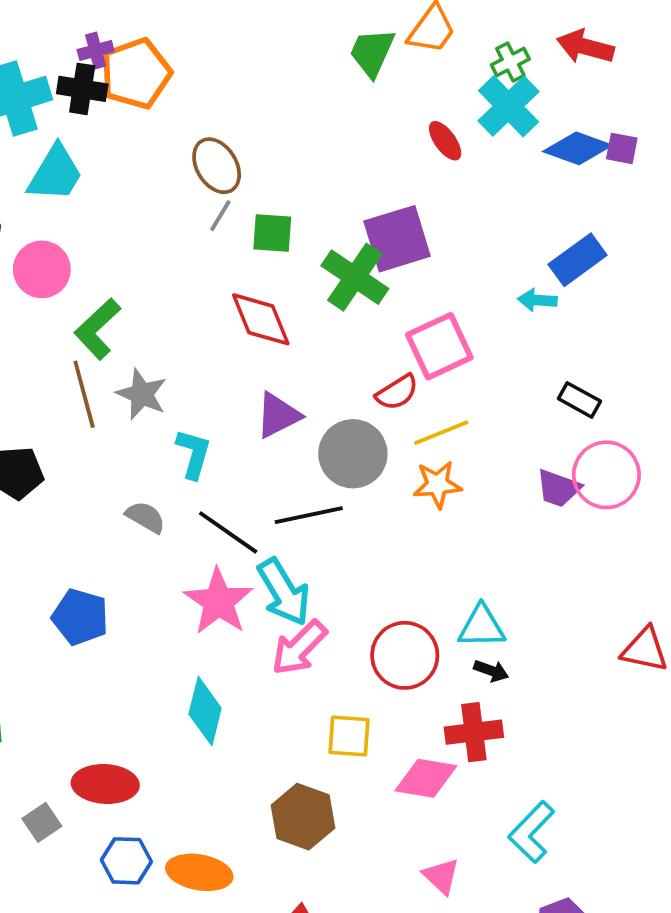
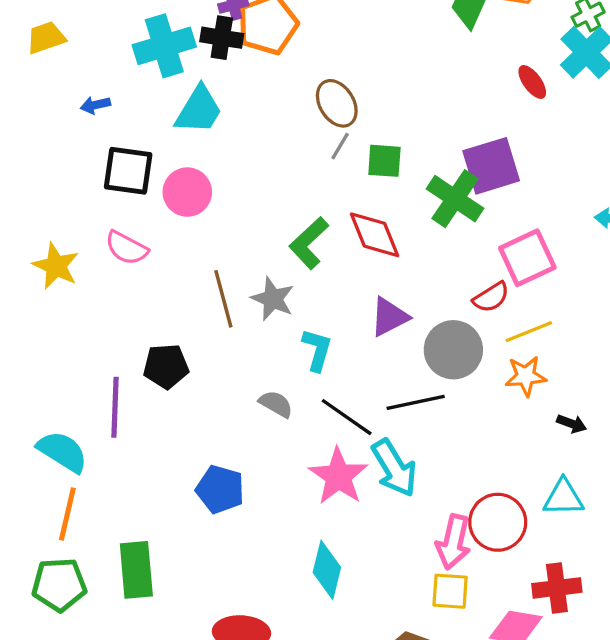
green L-shape: (98, 329) -> (309, 243), moved
pink arrow: (299, 648) -> (453, 542), moved, turned -32
black arrow: (491, 671) -> (572, 424), moved

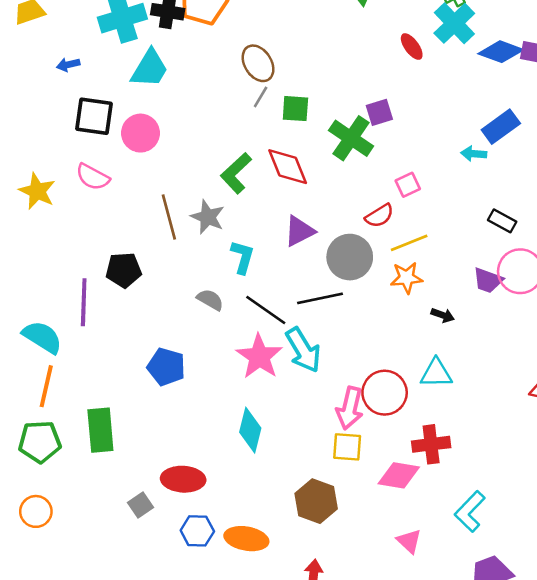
purple square: (491, 166) -> (379, 112), size x0.6
pink square: (527, 258) -> (408, 185), size x0.6

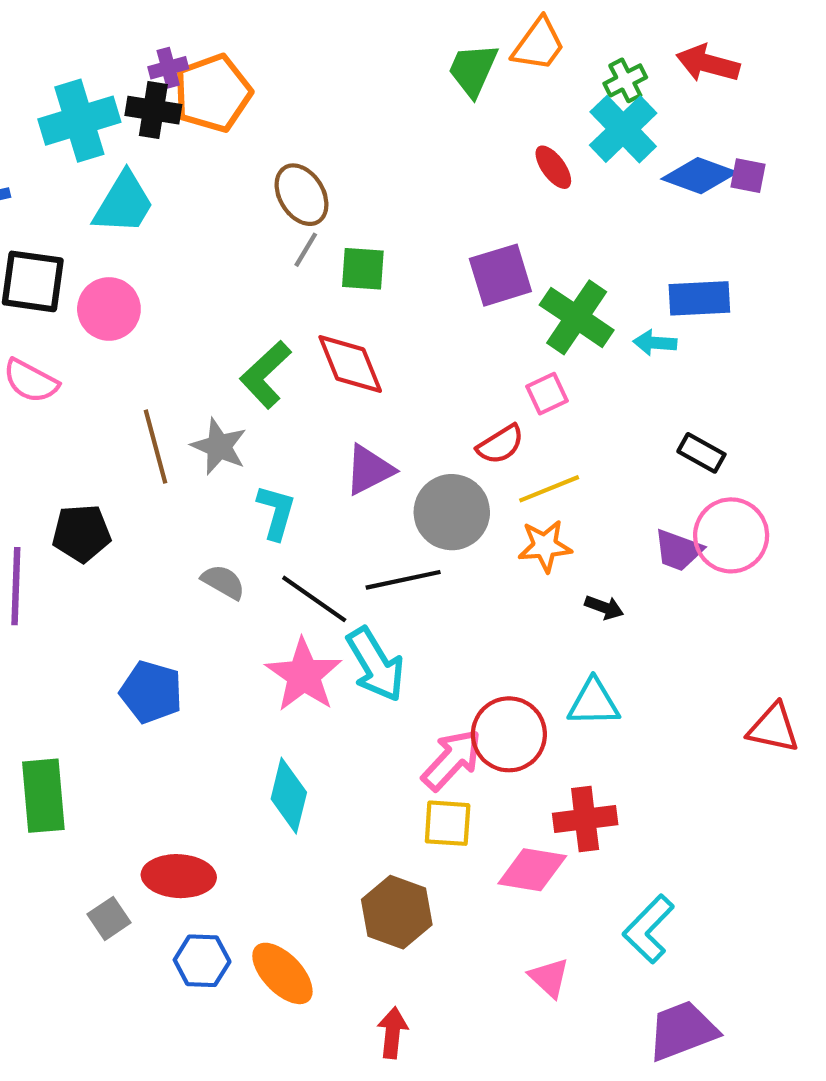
purple square: (379, 112) -> (500, 275), size x1.4
blue rectangle: (501, 127) -> (699, 298), turned 33
green cross: (351, 138) -> (577, 317), moved
pink arrow: (350, 408) -> (452, 760), turned -150
orange ellipse: (246, 539) -> (282, 973), turned 36

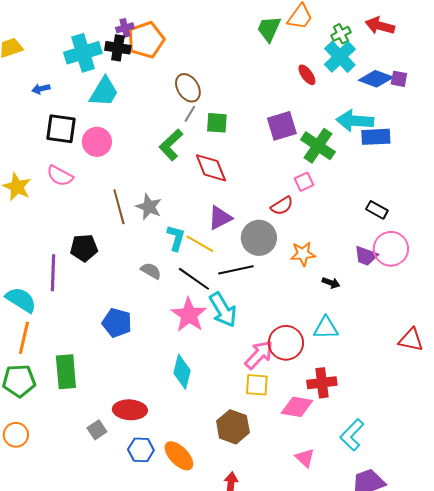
cyan arrow: (655, 343) -> (355, 121), moved, size x1.8
green L-shape: (266, 375) -> (171, 145), moved
yellow line: (549, 489) -> (200, 244), moved, turned 52

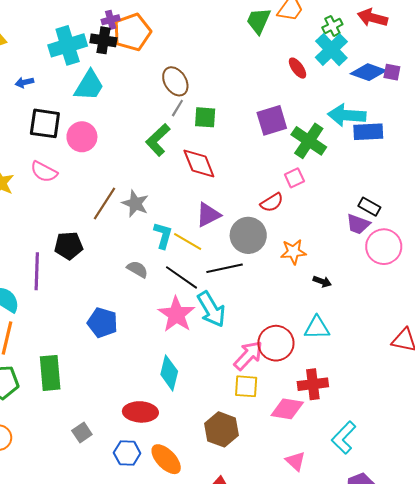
brown line: (119, 207) -> (104, 204), turned 48
purple trapezoid: (366, 256) -> (358, 224), moved
red ellipse: (130, 410) -> (140, 412), moved

